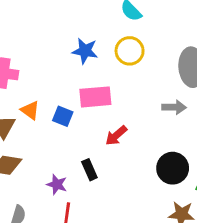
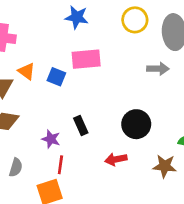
yellow circle: (130, 51) -> (135, 20), moved
red arrow: (116, 135) -> (116, 159), moved, turned 30
black circle: (173, 168) -> (136, 124), moved

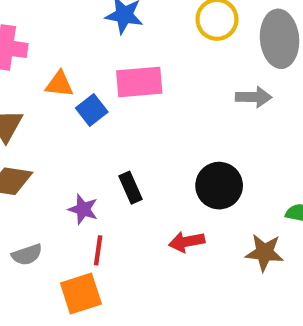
orange triangle: (27, 71) -> (59, 84), moved, turned -30
blue square: (56, 77) -> (92, 110), turned 30
gray semicircle: (16, 167) -> (27, 255), turned 54

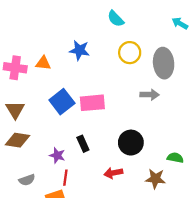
pink rectangle: (139, 82) -> (92, 103), moved
orange triangle: (59, 84) -> (43, 63), moved
blue square: (92, 110) -> (62, 102), size x1.5

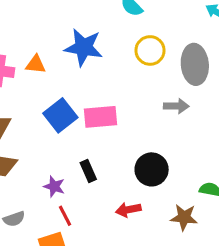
blue star: (79, 50) -> (84, 47), size x1.4
red line: (65, 178) -> (65, 216), turned -35

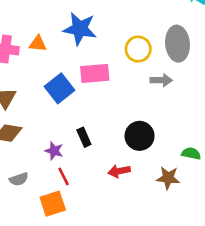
yellow circle: (150, 50) -> (138, 49), moved
pink rectangle: (101, 117) -> (95, 73), moved

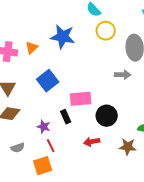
orange triangle: (38, 44) -> (32, 48), turned -48
yellow circle: (138, 49) -> (106, 31), moved
pink rectangle: (95, 73) -> (81, 99), moved

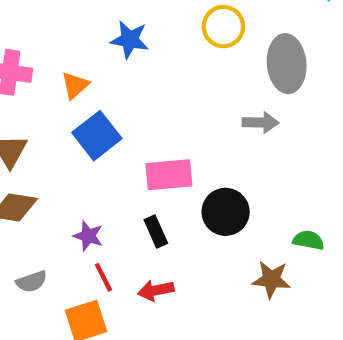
blue star: (63, 37) -> (130, 40), size x0.7
orange triangle: (32, 48) -> (75, 85), moved
black rectangle: (66, 117) -> (156, 231), moved
red arrow: (92, 142) -> (156, 290), moved

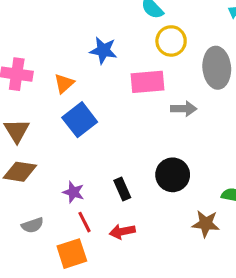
gray arrow: (260, 122) -> (184, 109), moved
pink rectangle: (169, 175) -> (147, 82), moved

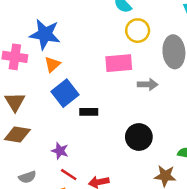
blue star: (103, 50) -> (45, 34), moved, size x1.4
black rectangle: (122, 189) -> (89, 112), moved, turned -66
red line: (84, 222) -> (69, 175), turned -30

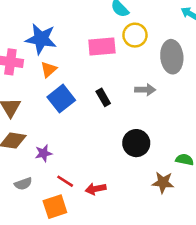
pink rectangle: (119, 63) -> (102, 47), moved
black rectangle: (89, 112) -> (103, 97), moved, turned 60
purple star: (60, 151) -> (44, 153), moved, turned -30

